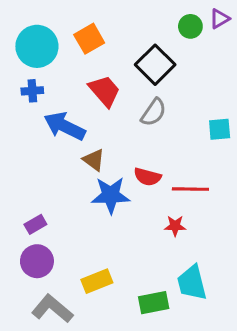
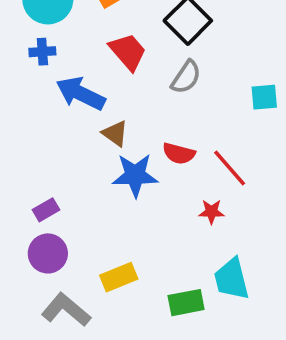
red line: (190, 189) -> (230, 168), turned 48

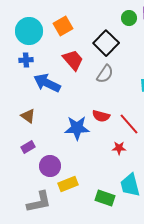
brown triangle: (115, 133) -> (28, 116), moved
purple circle: (48, 253) -> (50, 166), moved
green rectangle: (186, 303) -> (105, 198), turned 30
gray L-shape: (66, 310) -> (39, 202), turned 128

